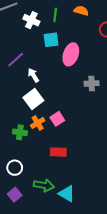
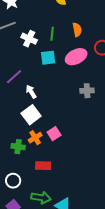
orange semicircle: (81, 11) -> (77, 30), turned 64
pink ellipse: (71, 54) -> (76, 57), moved, turned 45
gray cross: (92, 83) -> (87, 91), moved
red rectangle: (58, 152) -> (43, 166), moved

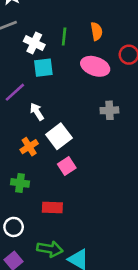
pink ellipse: (76, 57) -> (95, 66), turned 45
cyan square: (48, 58) -> (43, 68), moved
white square: (31, 115) -> (59, 136), moved
orange cross: (35, 138) -> (29, 147), moved

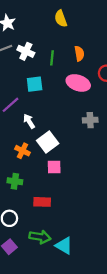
white cross: (34, 43) -> (26, 51), moved
orange cross: (29, 147) -> (23, 151), turned -32
pink square: (67, 166) -> (54, 167), turned 32

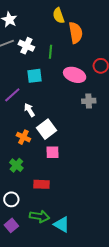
orange semicircle: (79, 53) -> (76, 33), moved, size x1.5
gray cross: (90, 120) -> (89, 101), moved
green cross: (15, 181) -> (16, 165), turned 32

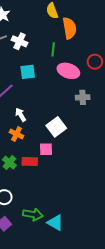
green line: (51, 52) -> (53, 49), moved
white arrow: (29, 110) -> (21, 115), moved
white square: (46, 129) -> (56, 127), moved
red rectangle: (41, 184) -> (30, 162), moved

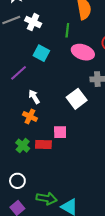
cyan square: (28, 72) -> (41, 53), turned 35
white square: (56, 127) -> (77, 99), moved

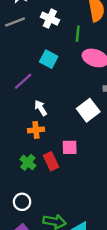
white cross: (33, 22) -> (50, 19), moved
orange cross: (30, 116) -> (36, 130), turned -32
red rectangle: (43, 144) -> (51, 161), turned 63

